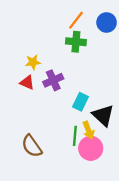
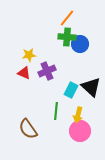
blue circle: (107, 22) -> (80, 44), moved
black triangle: (103, 115) -> (91, 87), moved
yellow arrow: (88, 130) -> (78, 115), turned 35
green line: (75, 136) -> (56, 111), moved

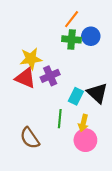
blue circle: (80, 44) -> (91, 36), moved
yellow star: (29, 55) -> (31, 59), size x1.5
red triangle: (24, 73) -> (25, 78), size x1.5

